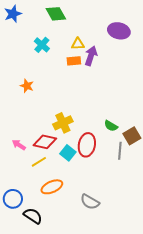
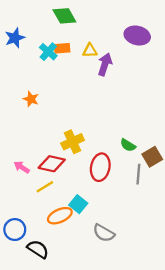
blue star: (13, 14) -> (15, 38), moved
orange rectangle: (74, 61) -> (62, 48), moved
cyan square: (68, 153) -> (78, 204), moved

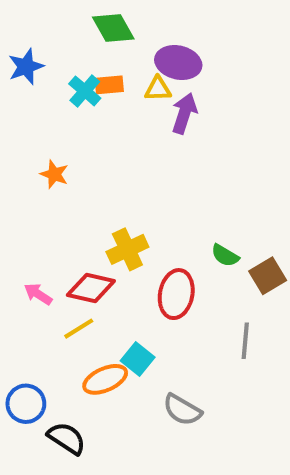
purple ellipse: (137, 36) -> (178, 63), moved
gray line: (138, 174) -> (245, 341), moved

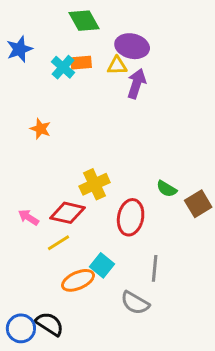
gray line: (245, 341) -> (155, 268), moved
blue circle: (26, 404) -> (21, 328), moved

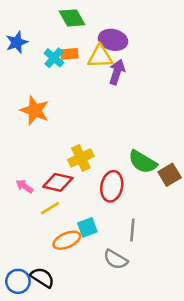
yellow triangle: (117, 66) -> (100, 57), size x1.5
orange star: (40, 129) -> (35, 110), size x1.6
green semicircle: (167, 189) -> (143, 162), size x1.6
cyan square: (102, 265) -> (87, 227), turned 30

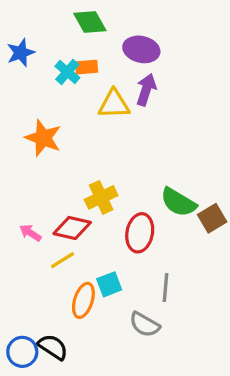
yellow triangle: (100, 57) -> (114, 104), moved
orange ellipse: (67, 240) -> (83, 300), turned -48

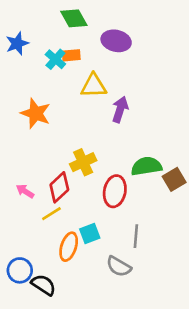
purple arrow: (146, 90) -> (120, 109), moved
green semicircle: (178, 202) -> (146, 166), turned 140
red diamond: (72, 228) -> (59, 187), turned -56
blue circle: (22, 352) -> (20, 270), moved

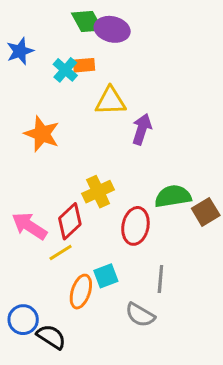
purple ellipse: (116, 41) -> (112, 29), moved
pink arrow: (25, 191) -> (29, 226), size x1.6

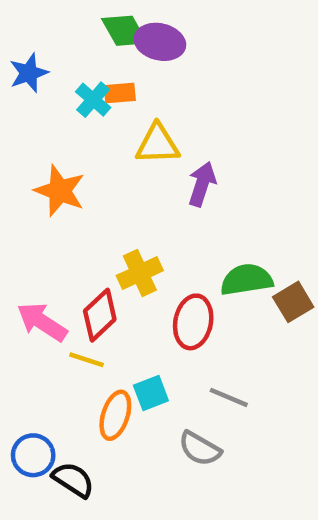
yellow line: (61, 252) -> (86, 360), turned 50
gray line: (160, 279) -> (229, 397), turned -72

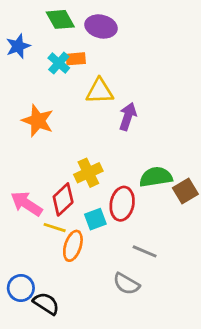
green diamond: (124, 31) -> (60, 19), moved
cyan square: (151, 393) -> (95, 219), moved
orange ellipse: (115, 415) -> (73, 246), moved

